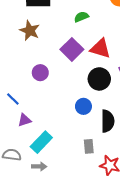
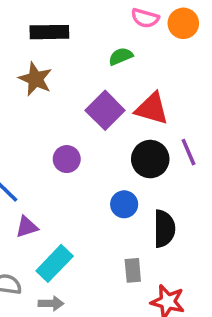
purple circle: (40, 73) -> (67, 159), moved

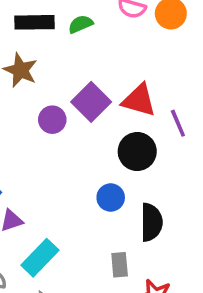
green semicircle: (121, 56) -> (81, 24), moved
purple line: (189, 152) -> (178, 123), moved
purple circle: (67, 159) -> (52, 120), moved

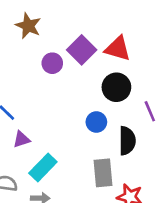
purple line: (178, 123) -> (150, 111), moved
gray rectangle: (120, 265) -> (103, 173), size x1.5

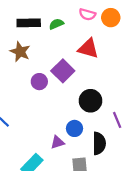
red triangle: (118, 48) -> (88, 49), moved
purple triangle: (22, 139) -> (57, 142), moved

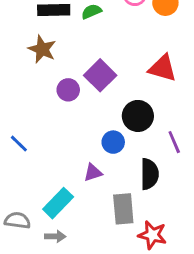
red triangle: (88, 49) -> (163, 68), moved
blue circle: (75, 128) -> (113, 142), moved

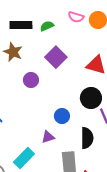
purple square: (100, 75) -> (56, 57), moved
black circle: (138, 116) -> (91, 98), moved

